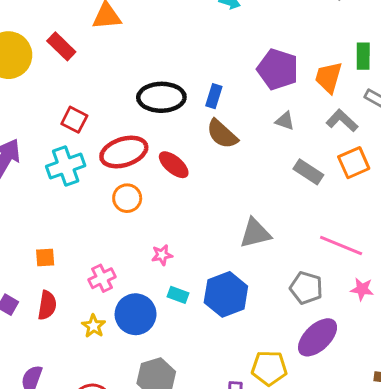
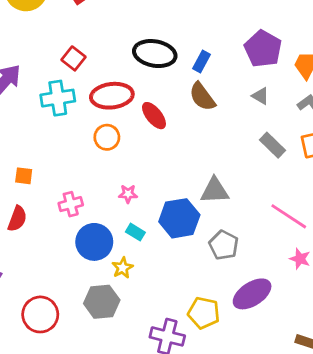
gray pentagon: (306, 288) -> (224, 245), moved
blue hexagon: (226, 294) -> (179, 218), moved
yellow star: (94, 326) -> (123, 268), moved

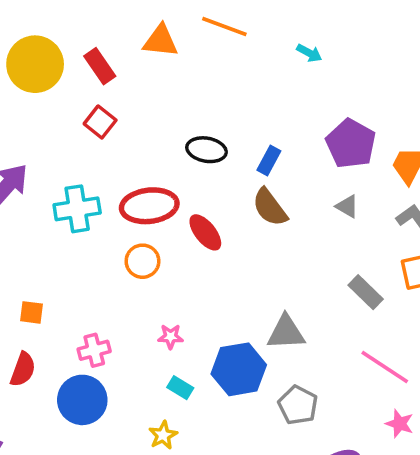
black ellipse: (155, 54) -> (206, 150), size x0.7
red square: (73, 58) -> (100, 122), moved
gray rectangle: (273, 145) -> (366, 292), moved
blue circle: (94, 242) -> (82, 400), moved

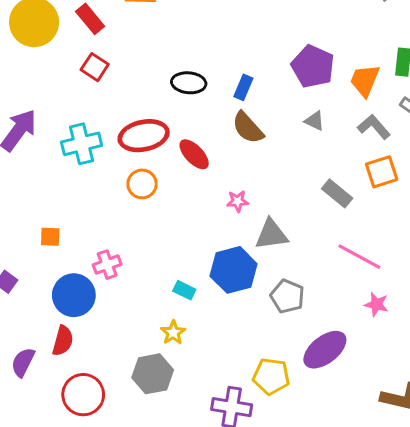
pink star: (171, 337) -> (238, 201), moved
red semicircle: (23, 369) -> (63, 341), moved
blue circle: (82, 400) -> (74, 295), moved

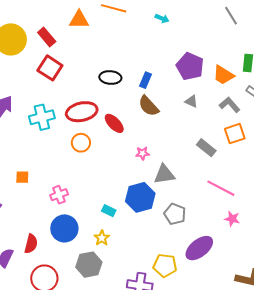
red square: (95, 67) -> (50, 68), size x1.4
orange trapezoid: (365, 80) -> (223, 75), turned -80
blue circle: (74, 295) -> (64, 228), moved

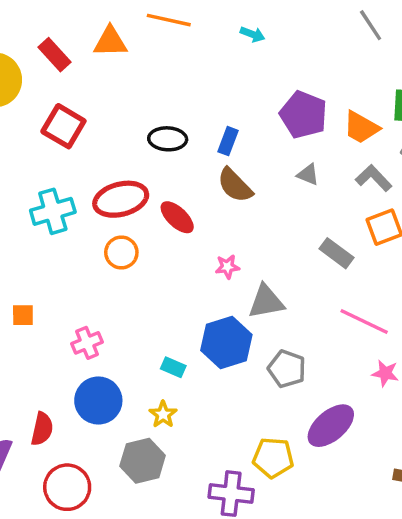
red rectangle: (47, 37) -> (55, 55), moved

